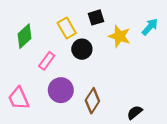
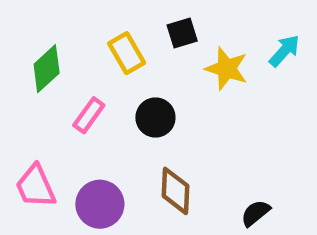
black circle: (82, 49) -> (155, 118), moved
purple circle: (61, 90) -> (100, 204), moved
brown diamond: (92, 101) -> (175, 191), turned -30

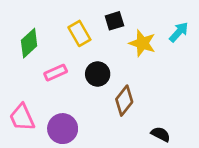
pink rectangle: (89, 115) -> (56, 73), turned 30
brown diamond: (175, 191) -> (124, 101), moved, turned 36
black semicircle: (255, 213) -> (161, 134), turned 66

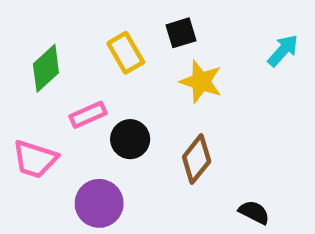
yellow star: (142, 43) -> (201, 82), moved
black circle: (98, 74) -> (130, 139), moved
pink trapezoid: (22, 117) -> (35, 159), moved, turned -48

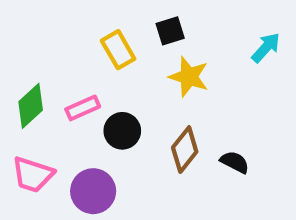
green diamond: (46, 68) -> (31, 106), moved
pink trapezoid: (35, 159) -> (33, 175), moved
black semicircle: (254, 212) -> (235, 162), moved

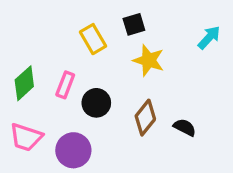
pink rectangle: (83, 108) -> (65, 85), turned -45

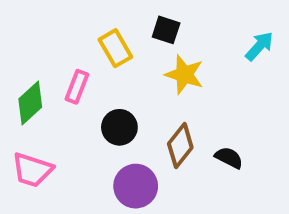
black square: (134, 24) -> (166, 30), turned 35
pink rectangle: (65, 85) -> (77, 87), moved
purple circle: (73, 150) -> (136, 186), moved

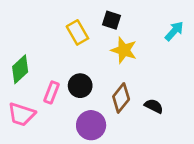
pink rectangle: (77, 87) -> (51, 92), moved

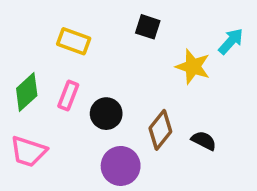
yellow rectangle: (77, 32) -> (74, 41), moved, turned -40
yellow star: (124, 50) -> (193, 67), moved
pink rectangle: (51, 92) -> (68, 96), moved

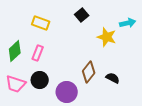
black square: (148, 27) -> (82, 15), turned 32
cyan arrow: (231, 41) -> (128, 23), turned 35
black circle: (106, 114) -> (40, 80), moved

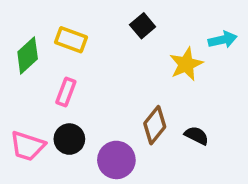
yellow star: (107, 37) -> (186, 64), turned 30
green diamond: (15, 51) -> (28, 55), moved

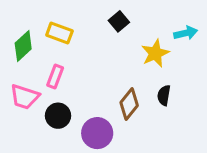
black semicircle: (197, 136) -> (164, 95), moved, turned -108
pink trapezoid: (28, 146) -> (25, 97), moved

